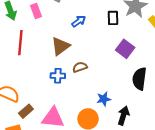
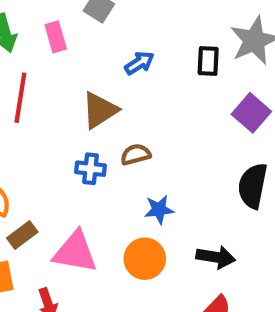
purple square: (125, 49) -> (251, 113), moved
blue star: (104, 99) -> (159, 210), moved
black arrow: (123, 116) -> (216, 257), turned 78

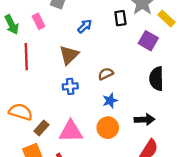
brown semicircle: (136, 154) -> (106, 74), moved

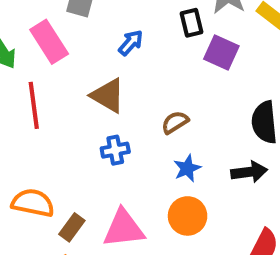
pink rectangle: (38, 21) -> (49, 42), size x1.5
purple square: (148, 41) -> (221, 53), moved
brown triangle: (69, 55) -> (108, 95), turned -40
black arrow: (145, 119) -> (249, 172), moved

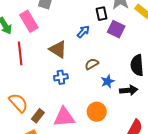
blue arrow: (131, 43) -> (83, 32), moved
blue star: (187, 168) -> (108, 81), moved
orange semicircle: (33, 203) -> (18, 103), turned 35

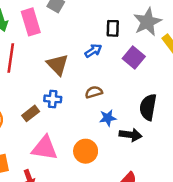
black rectangle: (101, 14) -> (113, 28), moved
brown rectangle: (38, 116) -> (31, 113), moved

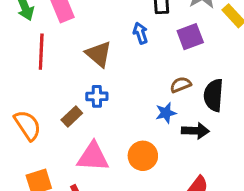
blue arrow: (93, 51) -> (140, 33), turned -70
purple square: (134, 58) -> (190, 37), turned 35
brown semicircle: (94, 92) -> (181, 85), moved

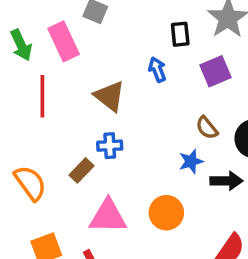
brown semicircle: (181, 85) -> (207, 128), turned -105

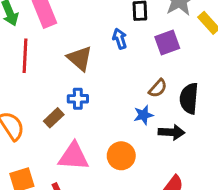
brown semicircle: (207, 128) -> (158, 88), turned -102

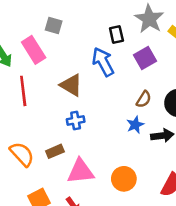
blue arrow: (120, 39) -> (103, 62), size x1.6
brown rectangle: (54, 118) -> (55, 151), moved, turned 30
orange circle: (121, 156) -> (124, 179), moved

